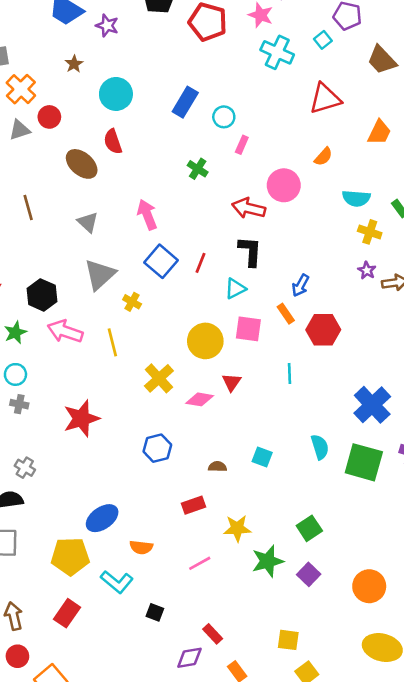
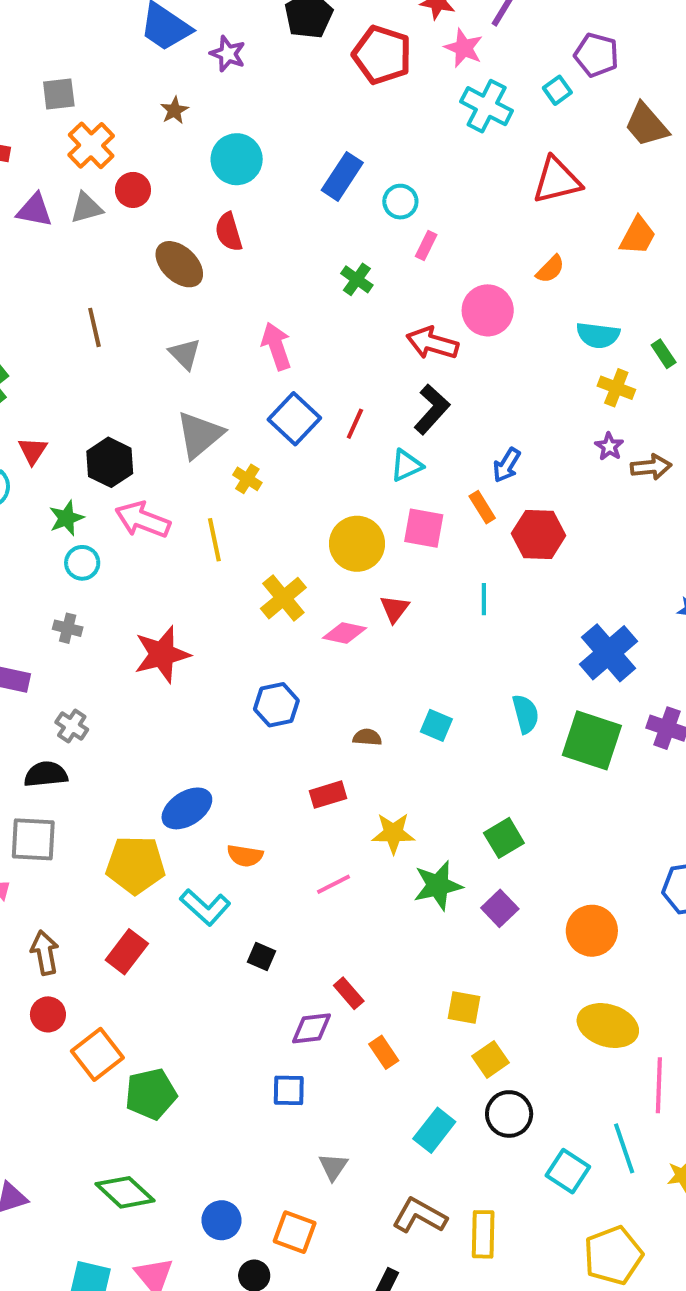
black L-shape: (250, 251) -> (432, 409), turned 36
cyan circle: (15, 374) -> (82, 563), moved

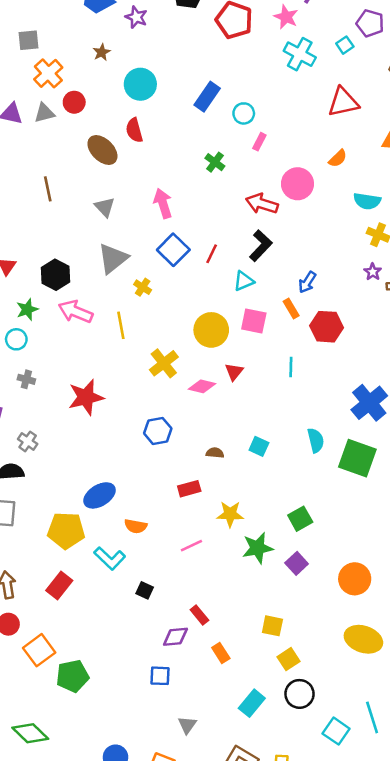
cyan circle: (82, 563) -> (16, 339), moved
green diamond: (125, 1192) -> (30, 733), moved

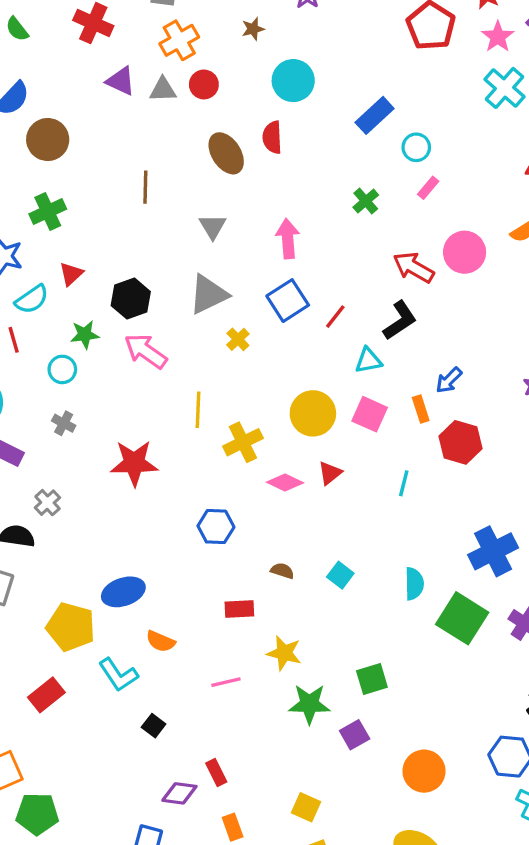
yellow line: (121, 325) -> (198, 410), moved

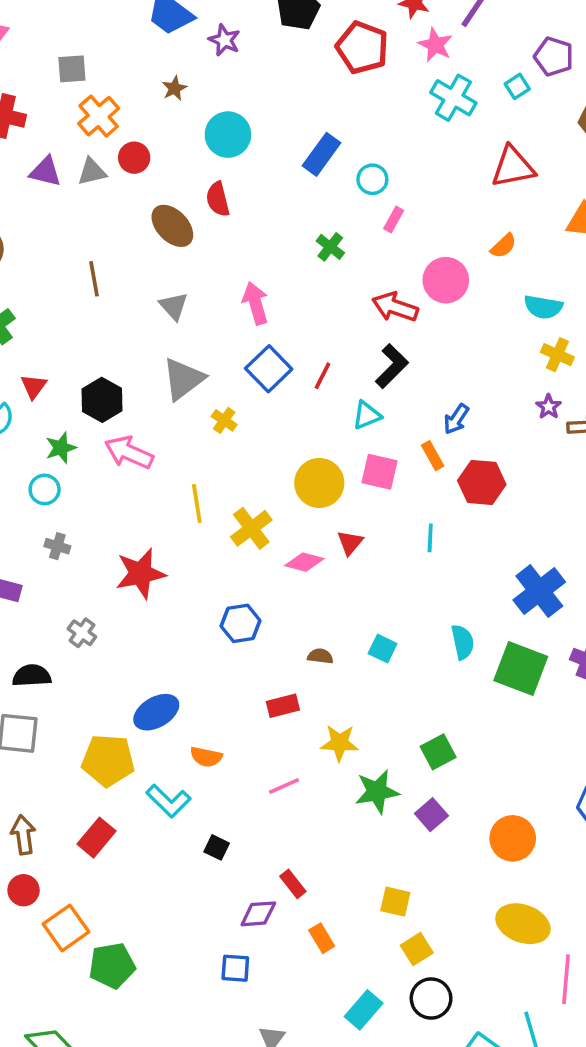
gray cross: (47, 503) -> (82, 633), moved

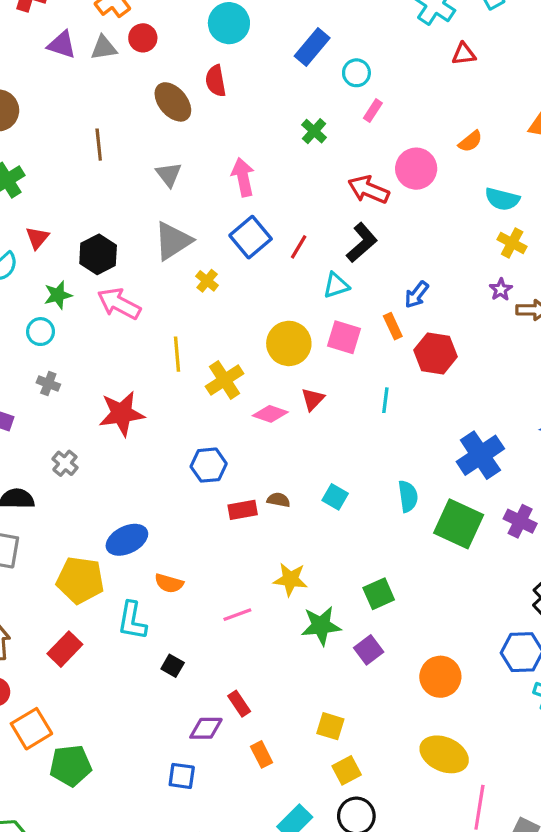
red triangle: (513, 167) -> (464, 54), moved, size x0.6
red rectangle: (283, 706) -> (243, 510), moved
cyan L-shape: (168, 801) -> (132, 621), turned 51

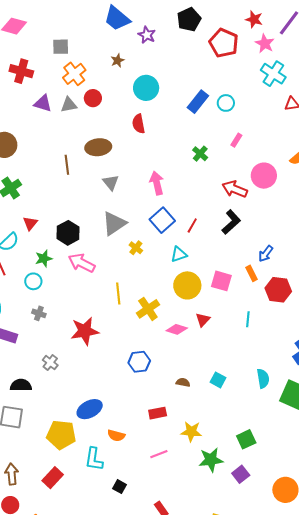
cyan circle: (356, 73) -> (226, 103), moved
brown ellipse: (173, 102) -> (98, 147), moved, turned -55
cyan triangle: (336, 285) -> (179, 254), moved
red rectangle: (243, 510) -> (158, 413), moved

